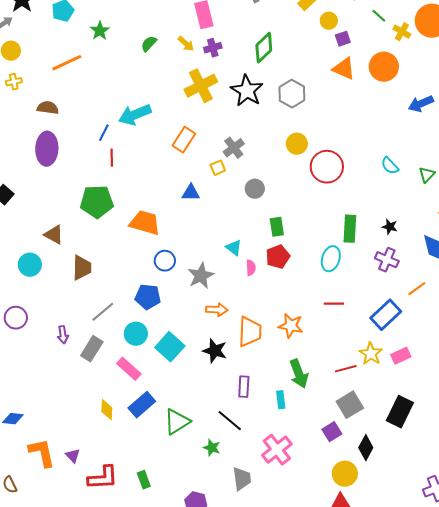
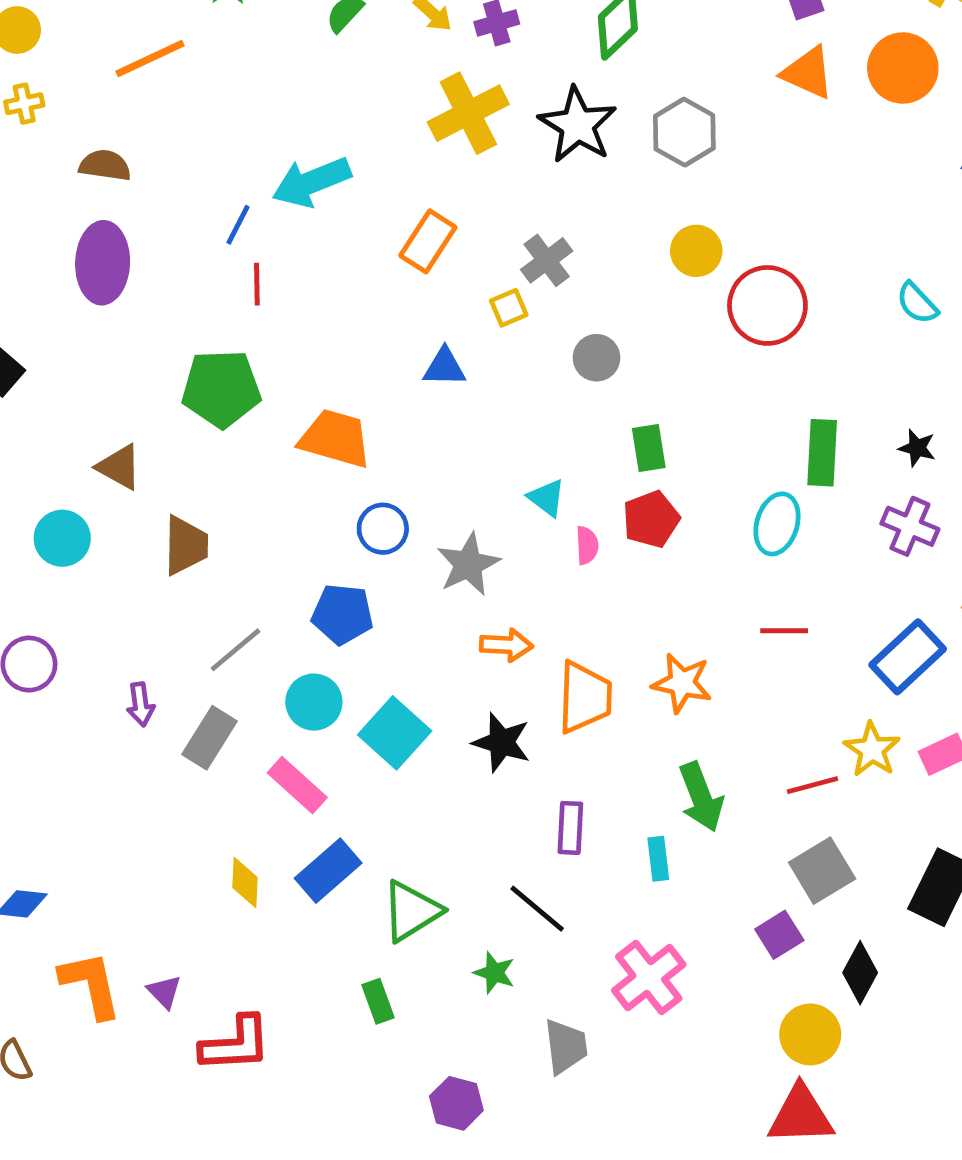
green rectangle: (144, 480) -> (378, 1001), moved

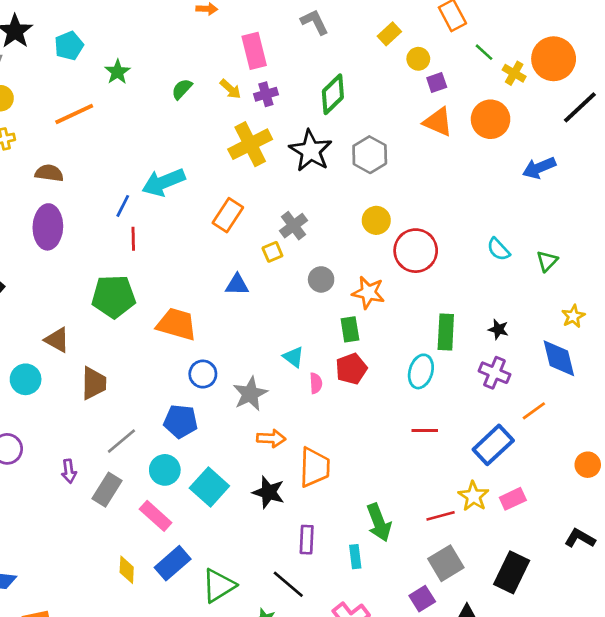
orange star: (682, 683) -> (368, 293), moved

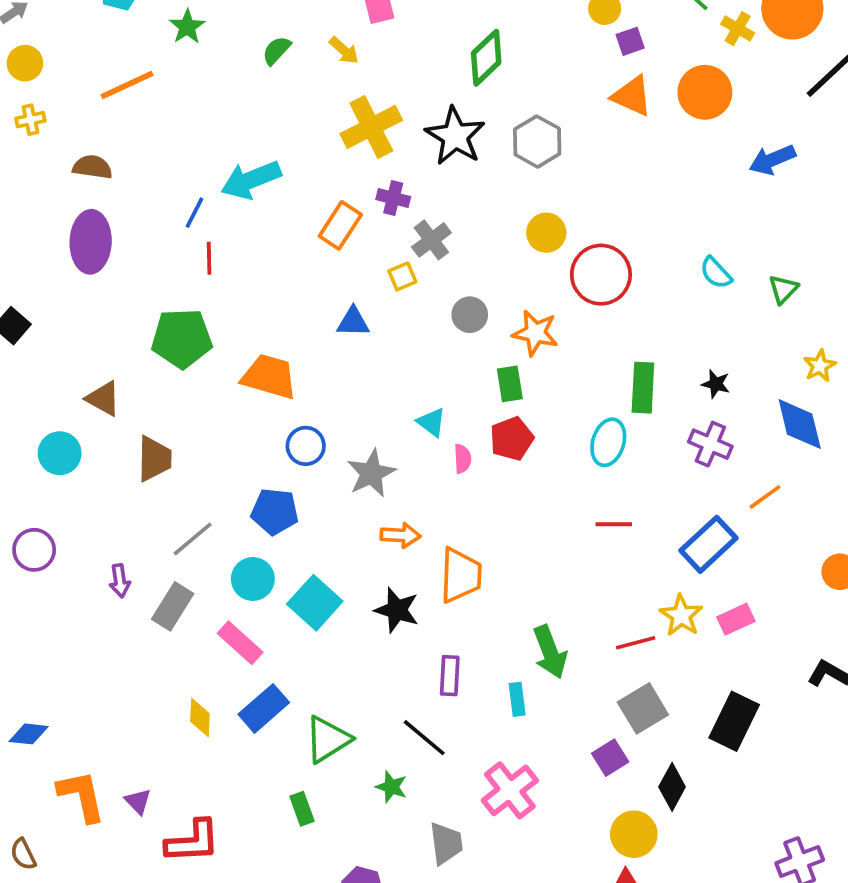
purple cross: (266, 94) -> (393, 198), moved, turned 30

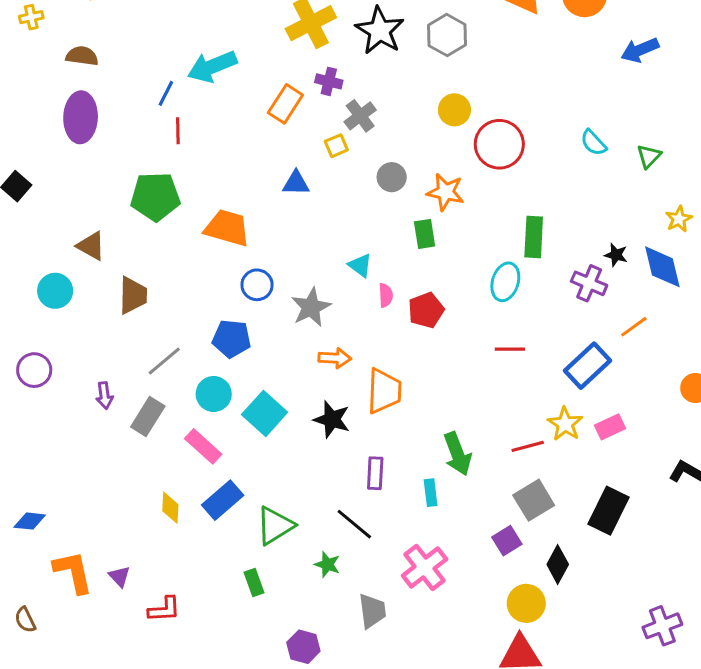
black star: (716, 384) -> (616, 255), moved
red pentagon: (512, 439) -> (426, 310), moved
red L-shape: (193, 841) -> (164, 609), size x0.7

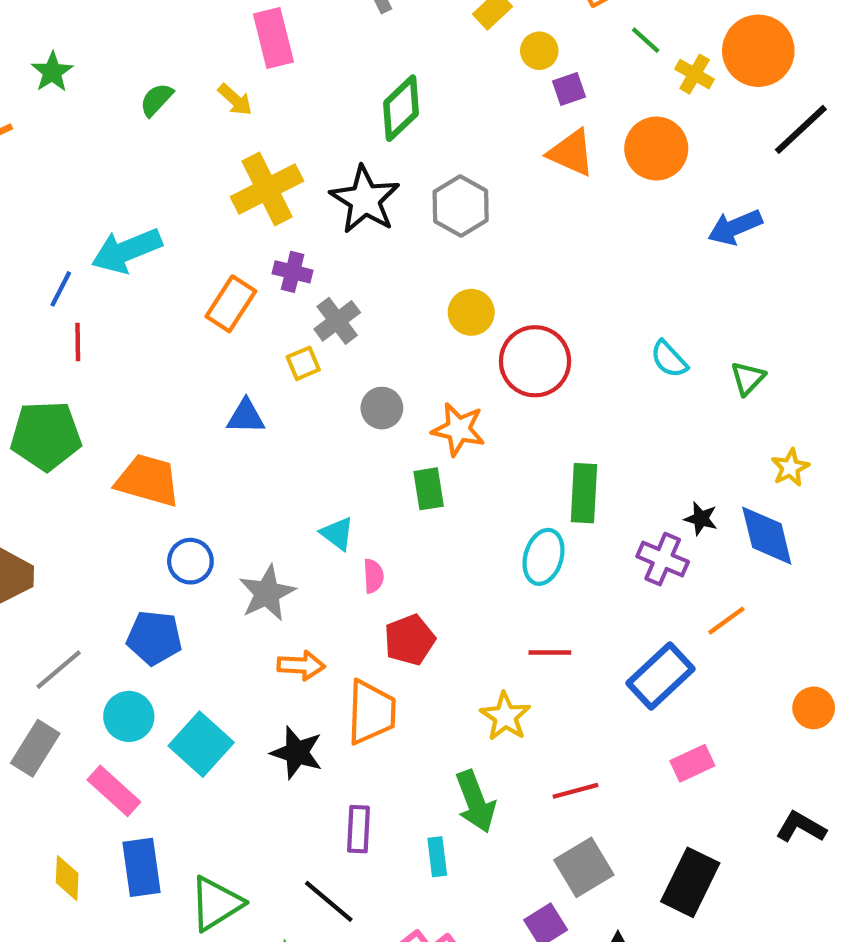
red pentagon: (426, 310) -> (410, 640), moved
yellow star: (565, 424) -> (505, 716), moved
blue rectangle: (223, 500) -> (142, 867), turned -57

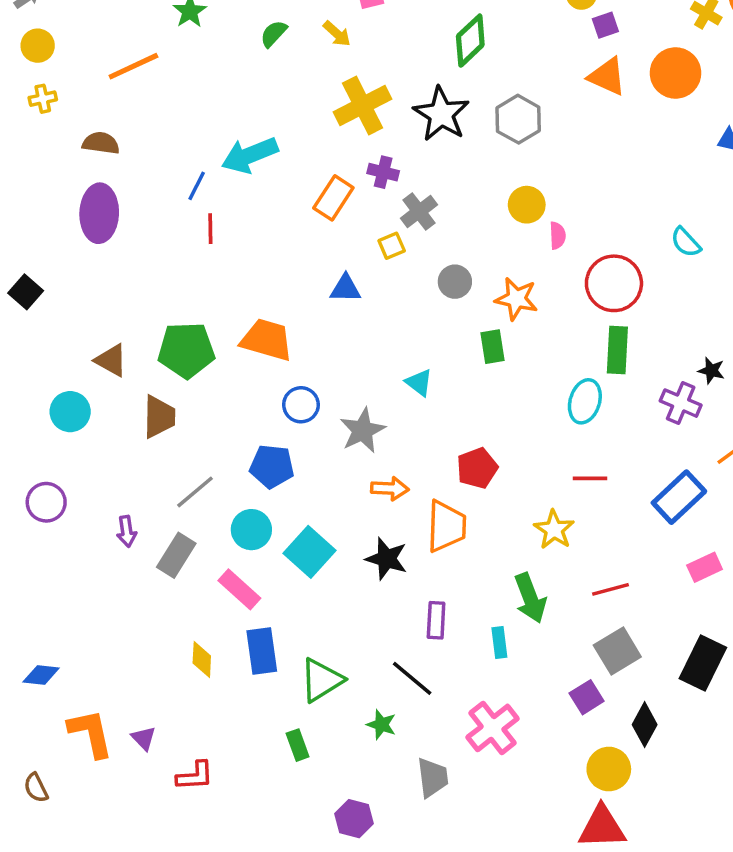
red circle: (535, 361) -> (614, 283), moved
green pentagon: (46, 436) -> (186, 350), moved
pink semicircle: (373, 576) -> (558, 235), moved

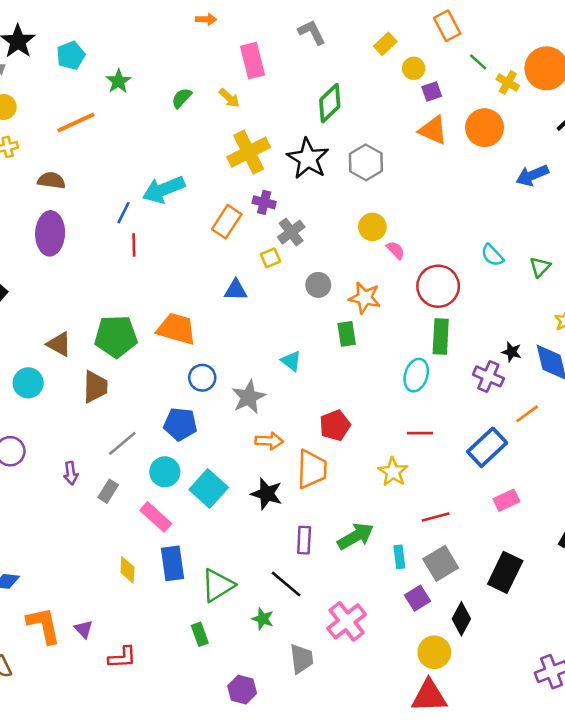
pink semicircle: (558, 235) -> (396, 250), turned -42
gray rectangle: (176, 555) -> (108, 491), size x0.7
green arrow: (530, 598) -> (356, 536), moved, turned -99
cyan rectangle: (499, 642) -> (399, 557), moved

